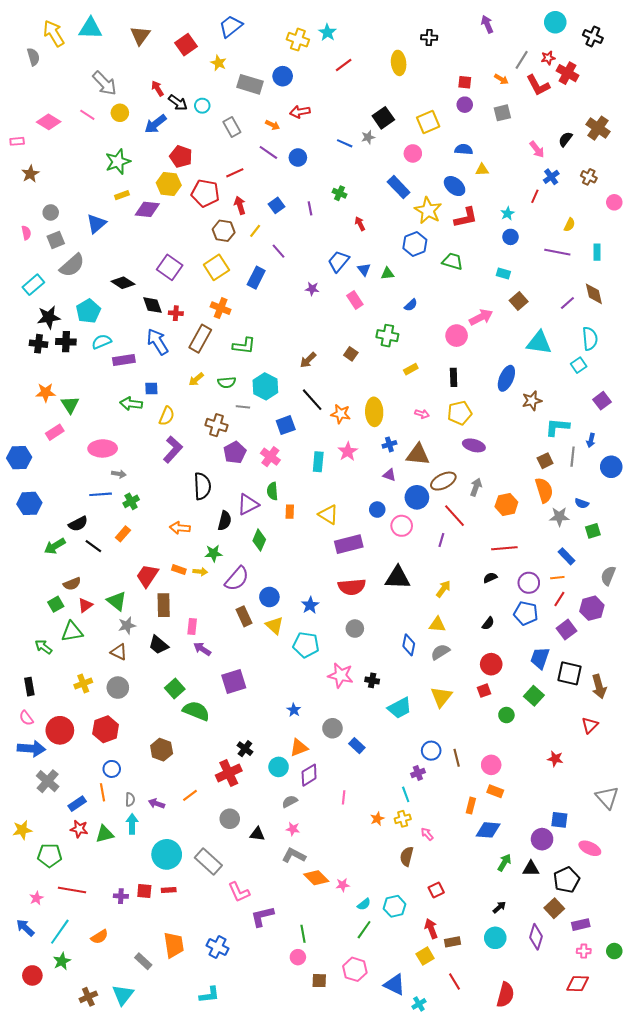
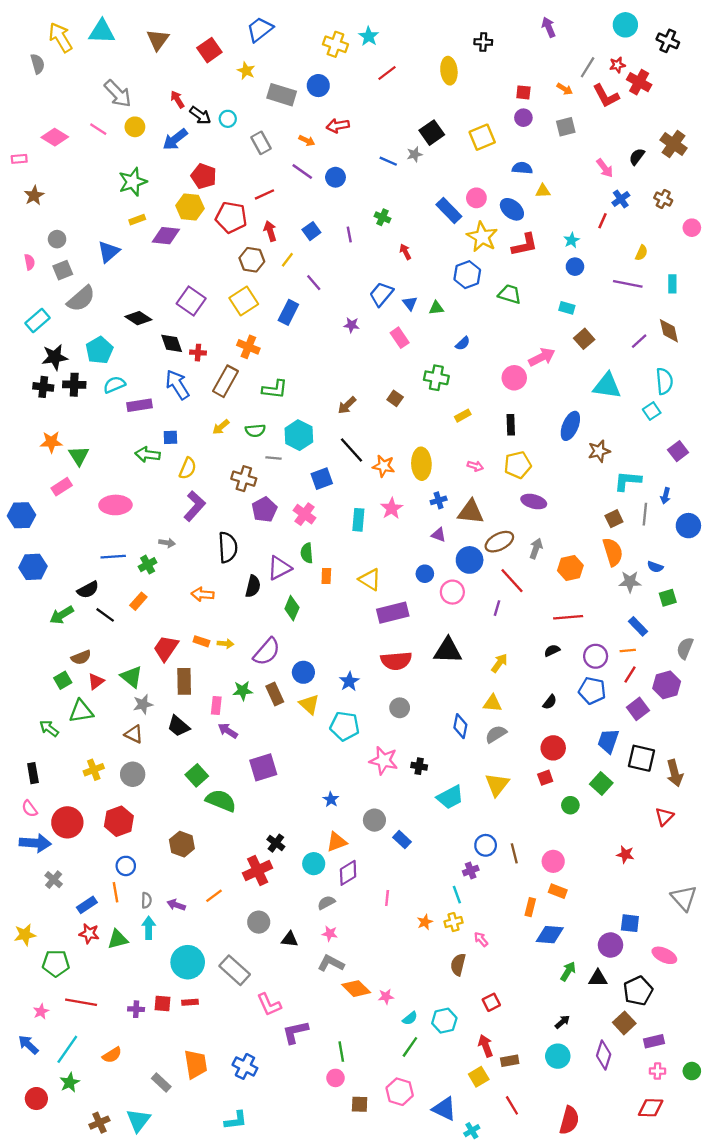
pink circle: (413, 153) -> (476, 198), moved
gray arrow: (119, 474) -> (167, 543), moved
green star: (213, 553) -> (243, 691), moved
gray cross: (48, 781) -> (54, 880), size x0.7

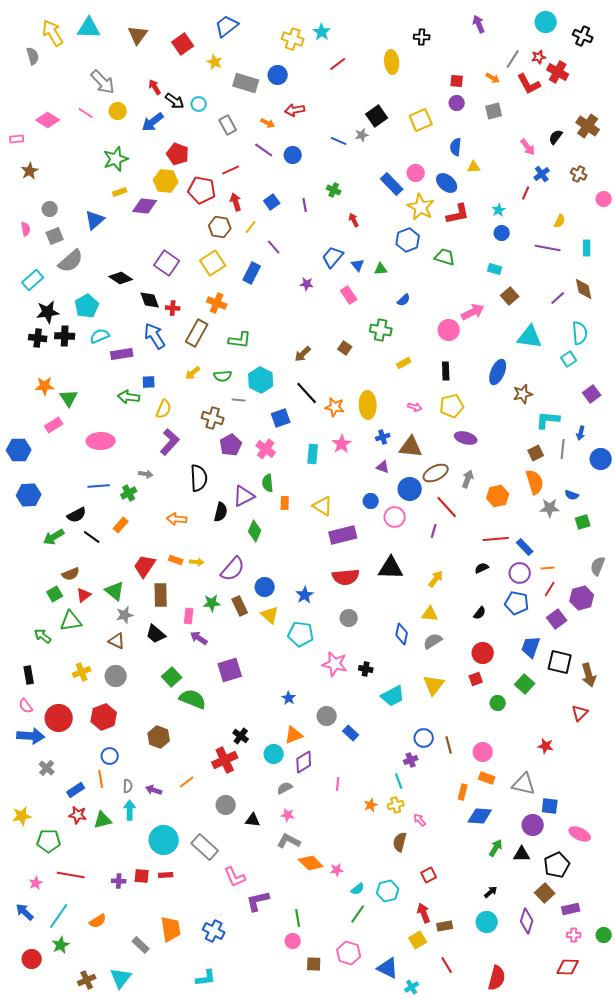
blue semicircle: (522, 168) -> (456, 147), turned -90
blue rectangle: (638, 626) -> (525, 547), moved
gray triangle: (684, 898) -> (524, 784), moved, turned -35

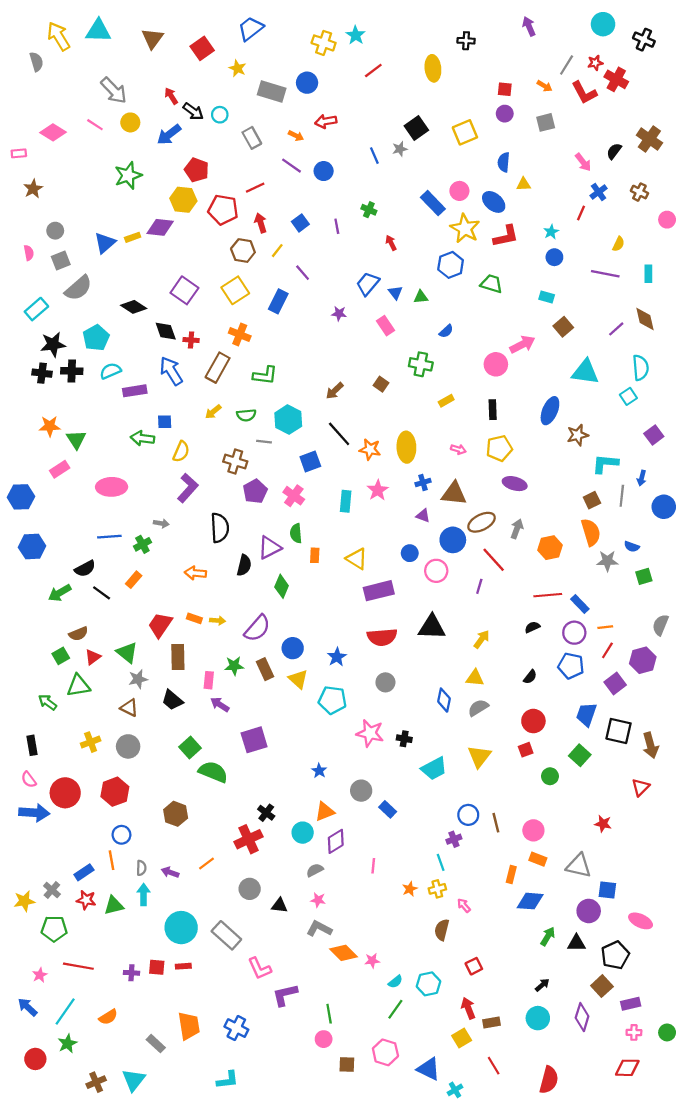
blue line: (339, 141) -> (374, 156), turned 42
yellow rectangle: (120, 192) -> (133, 237), moved
gray cross: (47, 768) -> (52, 890), moved

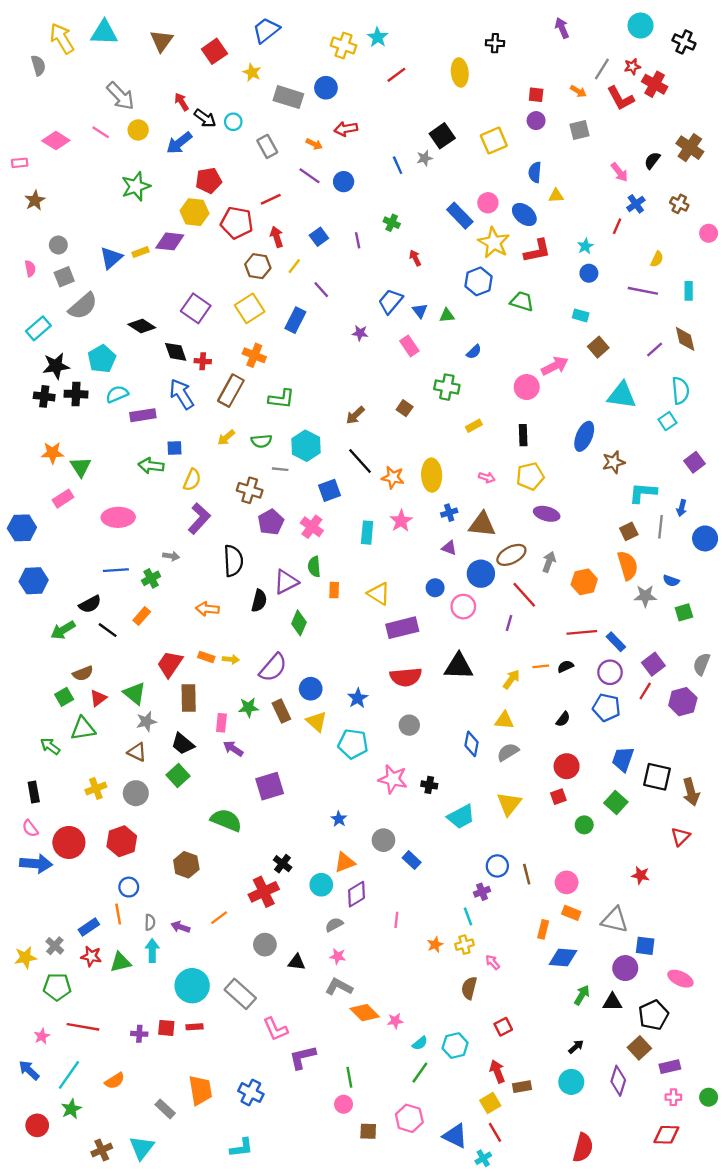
red pentagon: (197, 170) -> (209, 180), turned -30
orange line: (605, 627) -> (541, 666), moved
purple square: (615, 683) -> (653, 664), moved
green square: (190, 748) -> (178, 776), moved
red line: (494, 1066) -> (495, 1132), moved

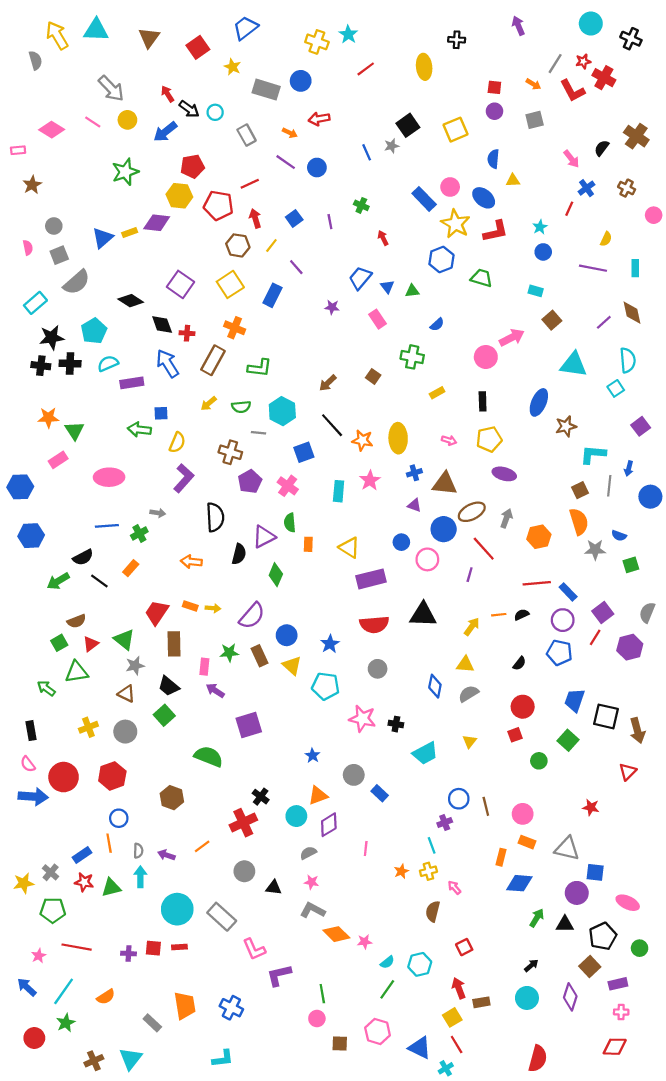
yellow triangle: (509, 804) -> (470, 741), size x0.6
green circle: (709, 1097) -> (640, 948), moved

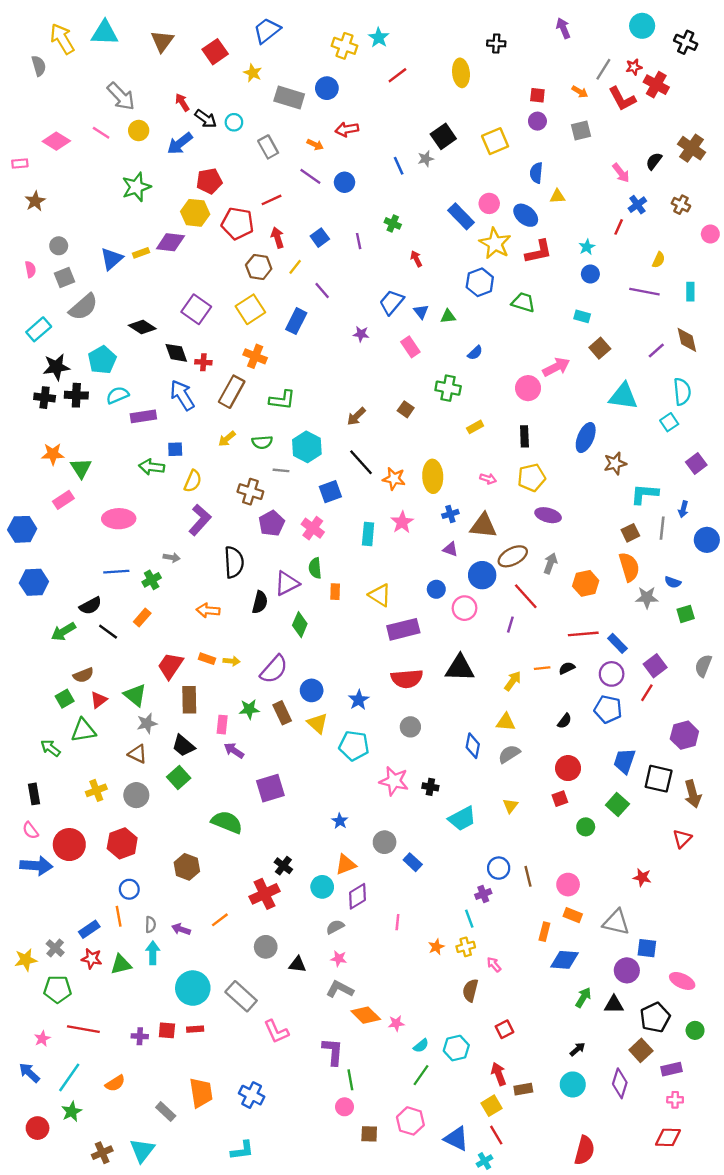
purple hexagon: (630, 647) -> (684, 735), moved
purple L-shape: (279, 975) -> (333, 1052), moved, turned 108

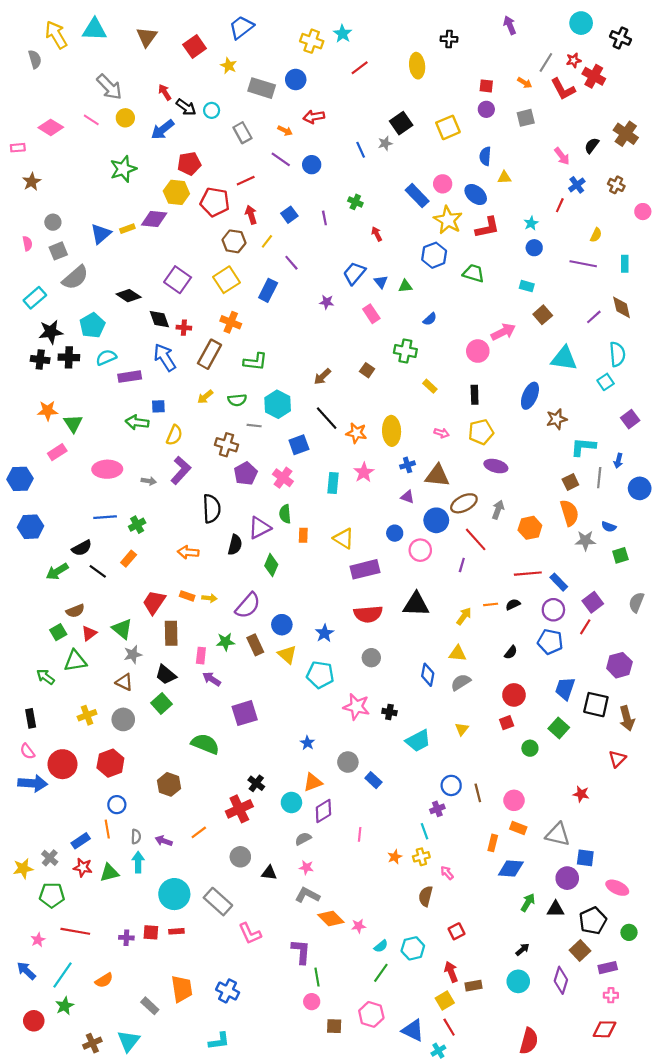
yellow rectangle: (475, 427) -> (430, 386), turned 72
gray arrow: (172, 558) -> (149, 481), moved

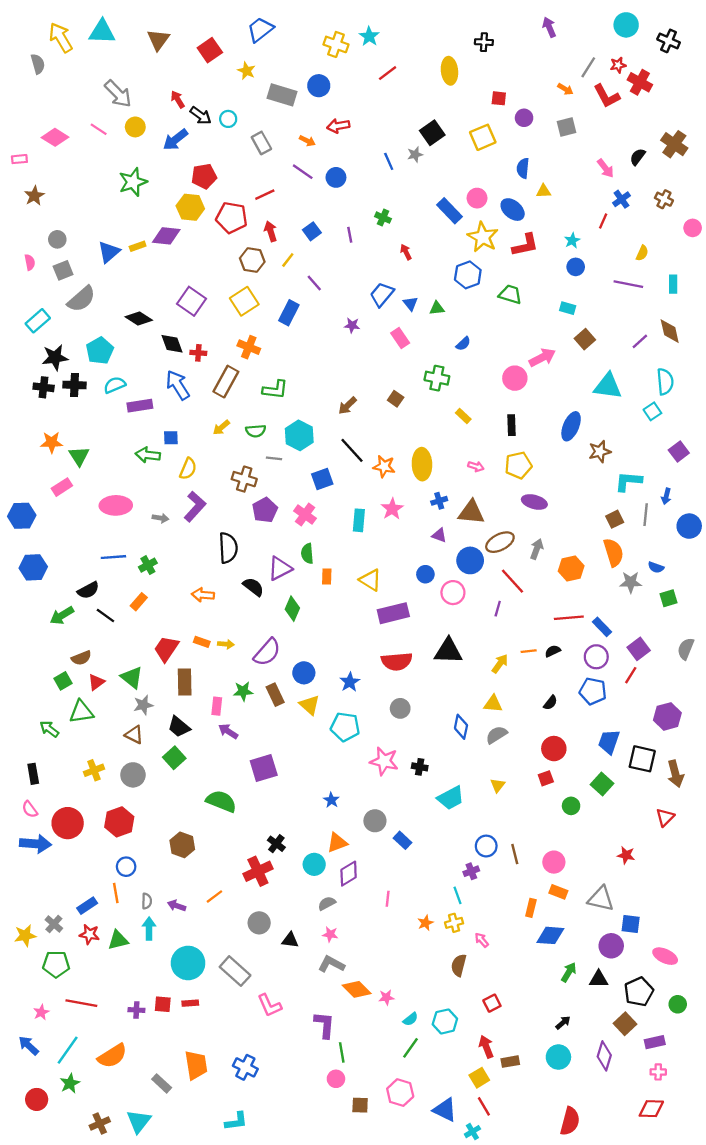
red square: (486, 86) -> (499, 98), moved
black semicircle: (235, 545) -> (253, 587), turned -66
orange semicircle: (104, 980) -> (112, 1056), size x1.5

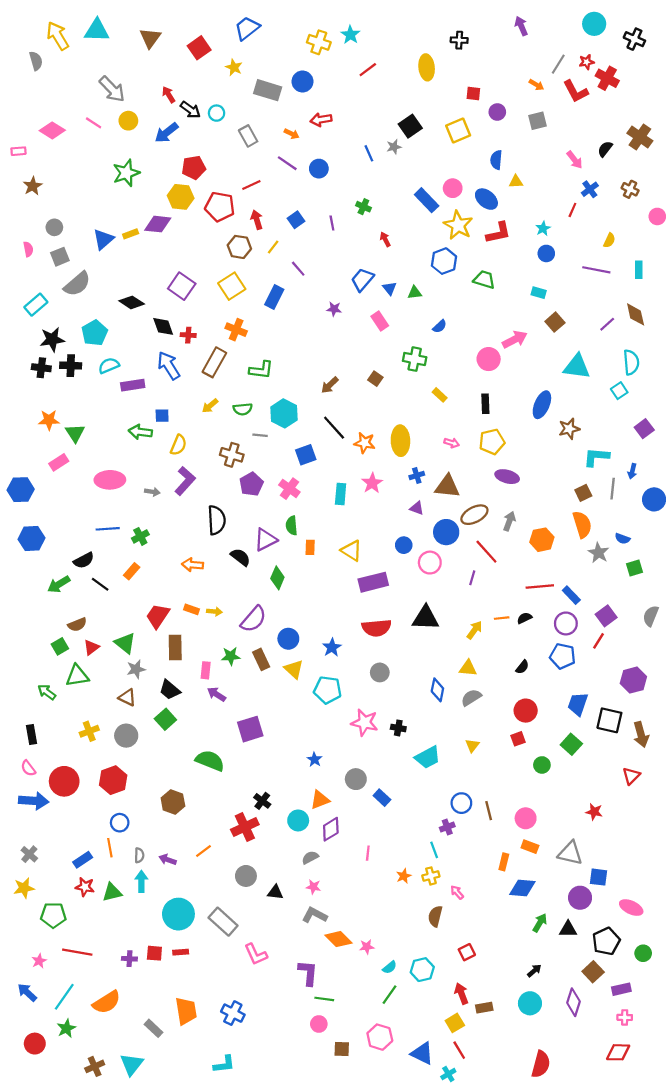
gray star: (631, 582) -> (599, 553), turned 30
gray cross: (54, 924) -> (29, 854), moved
green line: (342, 1052) -> (324, 999), turned -72

